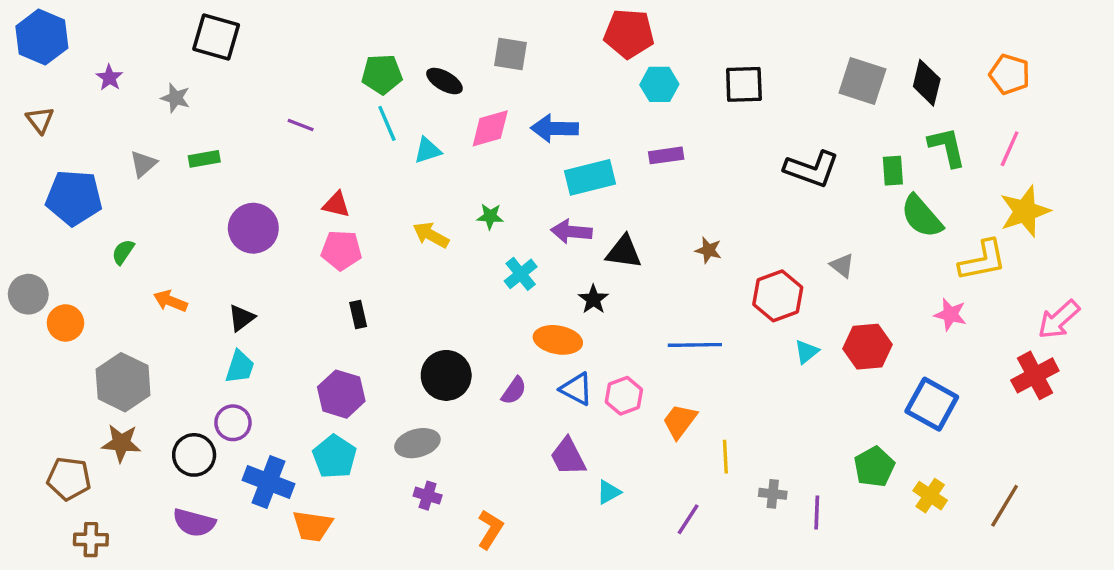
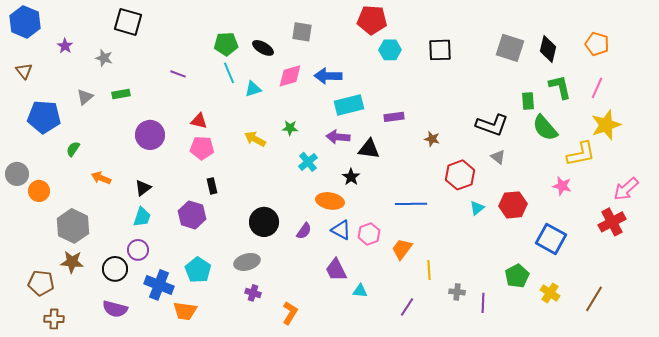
purple rectangle: (666, 155) -> (394, 117), moved
black L-shape: (812, 169) -> (492, 125), moved
brown star: (708, 250) -> (432, 139), moved
purple hexagon: (341, 394) -> (192, 215), moved
cyan triangle: (609, 492) -> (360, 291), turned 35

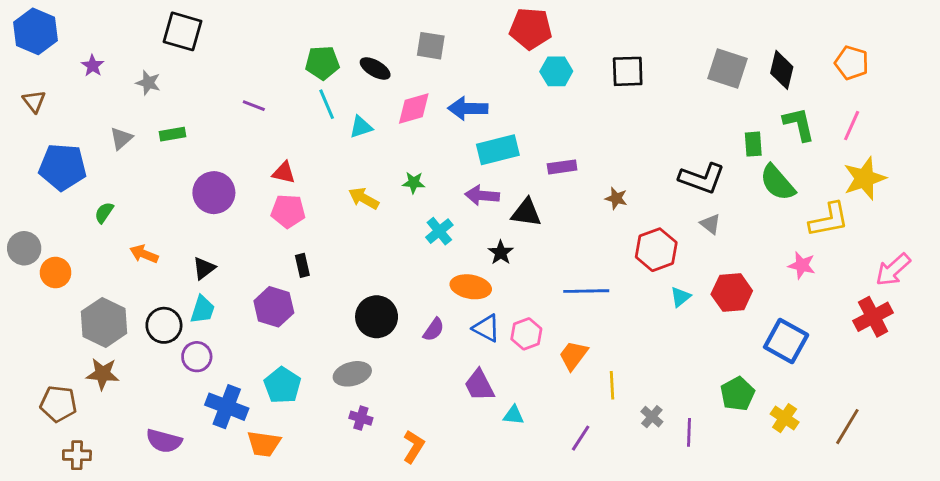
black circle: (115, 269) -> (164, 325), moved
gray cross: (457, 292) -> (652, 417), turned 35

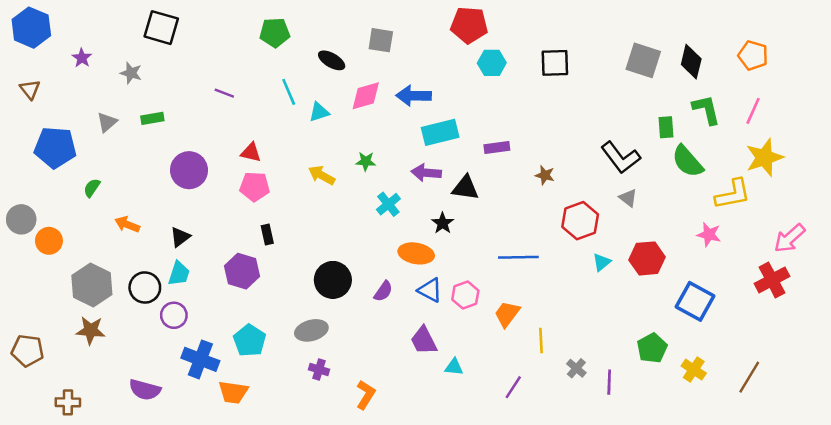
green pentagon: (322, 63) -> (275, 33), moved
black L-shape: (702, 178) -> (621, 158), turned 33
brown pentagon: (58, 404) -> (27, 351), moved

